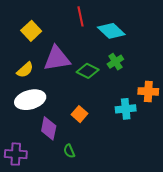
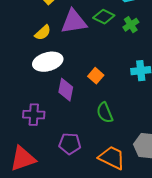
green diamond: (88, 71) -> (104, 17), moved
green semicircle: (69, 151) -> (105, 113), moved, size x1.5

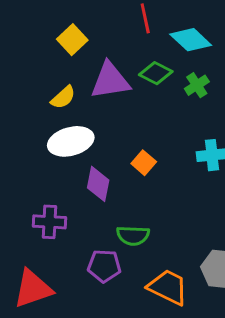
green semicircle: (105, 113) -> (133, 236), moved, turned -65

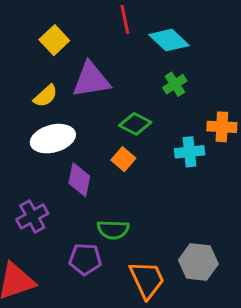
green diamond: (156, 73) -> (135, 124), moved
purple cross: (49, 222) -> (32, 216), turned -32
orange trapezoid: (168, 287) -> (147, 280), turned 39

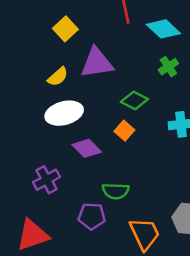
purple diamond: (79, 180) -> (87, 148), turned -56

